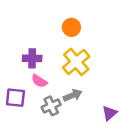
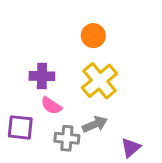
gray cross: (51, 106) -> (67, 138), turned 30
purple triangle: (110, 113) -> (131, 148), moved

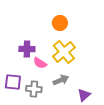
pink semicircle: (51, 106) -> (40, 63), moved
gray cross: (67, 138) -> (34, 89), moved

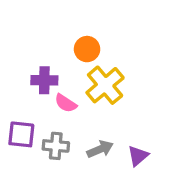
orange circle: (60, 23) -> (87, 49), moved
gray arrow: (61, 80) -> (100, 149), moved

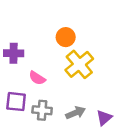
purple cross: (44, 80) -> (14, 53), moved
pink semicircle: (66, 103) -> (37, 78), moved

